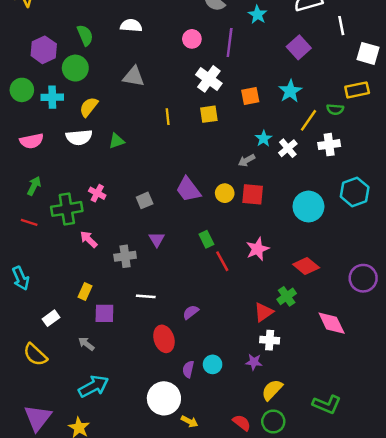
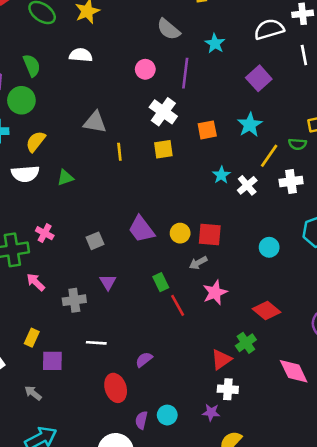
gray triangle: (134, 77) -> (95, 122), moved
gray arrow: (247, 160) -> (198, 263), moved
cyan circle: (308, 207) -> (269, 247), size x0.6

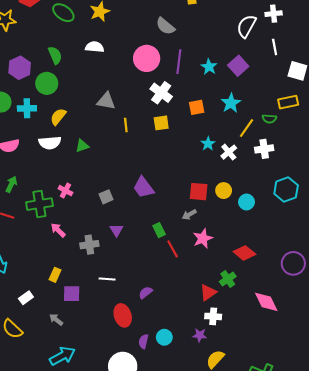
white semicircle: (269, 29) -> (246, 26), turned -45
cyan star: (215, 43) -> (209, 67), moved
pink circle: (145, 69) -> (147, 58), size x1.6
yellow circle: (180, 233) -> (224, 191), moved

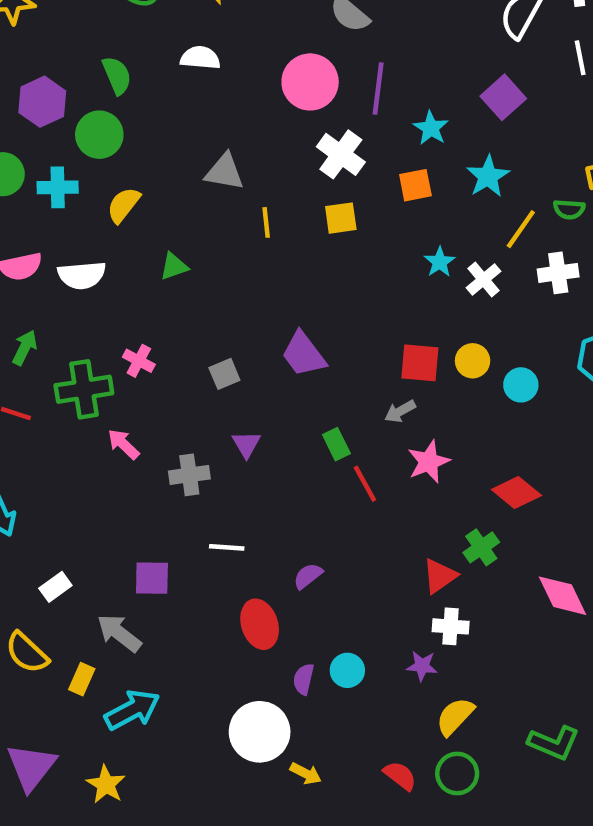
cyan star: (209, 67) -> (431, 128), moved
white semicircle: (50, 143) -> (82, 275), moved
yellow rectangle: (55, 275) -> (82, 679), moved
gray arrow: (56, 320) -> (119, 633), size x1.5

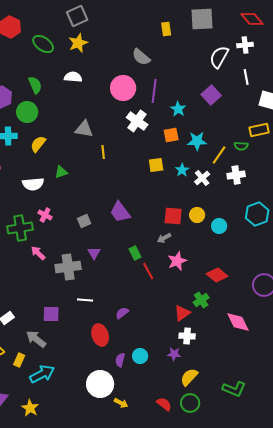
cyan star: (488, 176) -> (197, 141), moved, turned 30
yellow square: (341, 218) -> (156, 165), moved
white semicircle: (82, 275) -> (33, 184), moved
gray cross: (189, 475) -> (68, 267), size x1.4

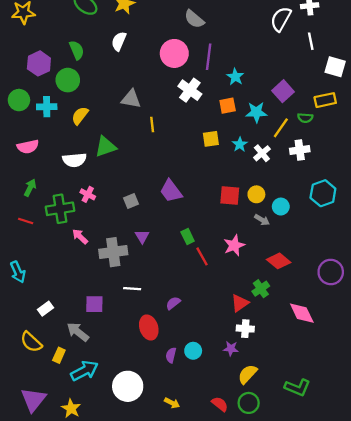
white semicircle: (73, 77) -> (119, 41), turned -72
purple square: (211, 95) -> (283, 91), moved
green triangle: (61, 172) -> (105, 147), size x1.5
gray arrow: (164, 238) -> (262, 220), moved, turned -120
white circle: (100, 384) -> (128, 386), moved

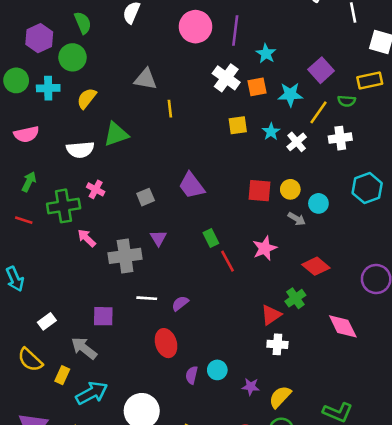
white cross: (190, 90) -> (226, 78), moved
purple semicircle: (173, 303) -> (180, 303), moved
purple star: (231, 349) -> (251, 387), moved

